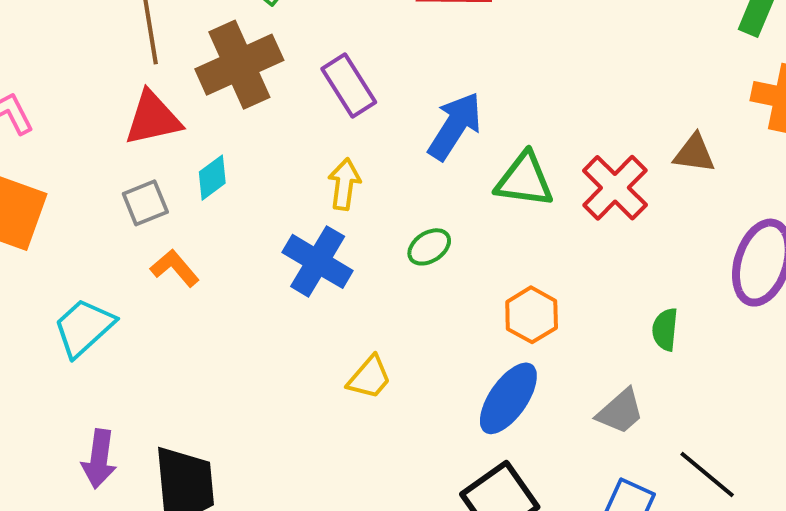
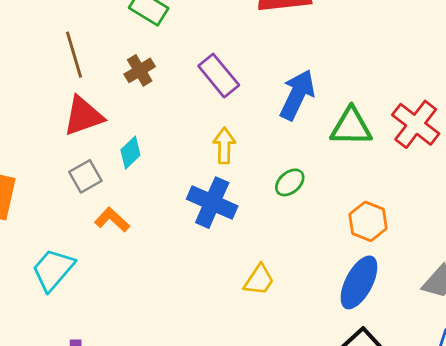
brown cross: (239, 65) -> (140, 70), size x0.5

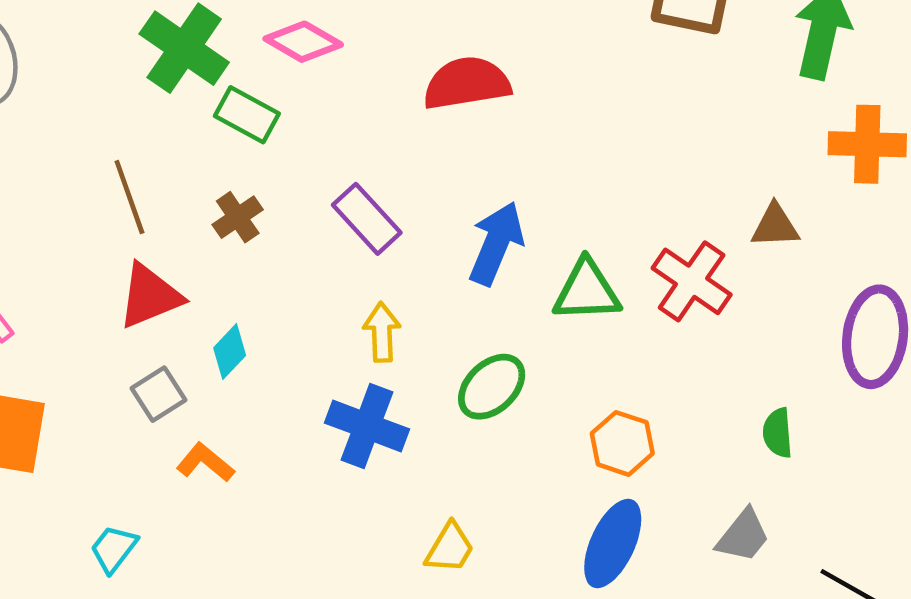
green ellipse: (290, 182) -> (492, 387), size x1.4
cyan trapezoid: (53, 270) -> (114, 549), size x0.7

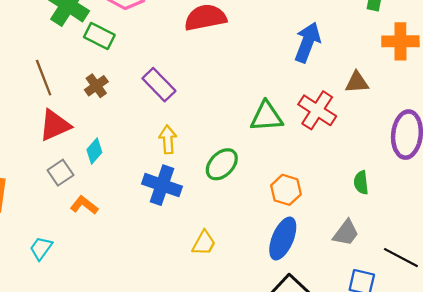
blue arrow: (496, 243) -> (308, 42), moved

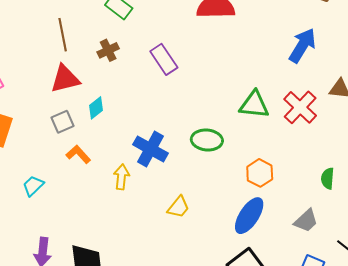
yellow arrow: (168, 139) -> (121, 177), moved
green ellipse: (222, 164) -> (207, 140), turned 40

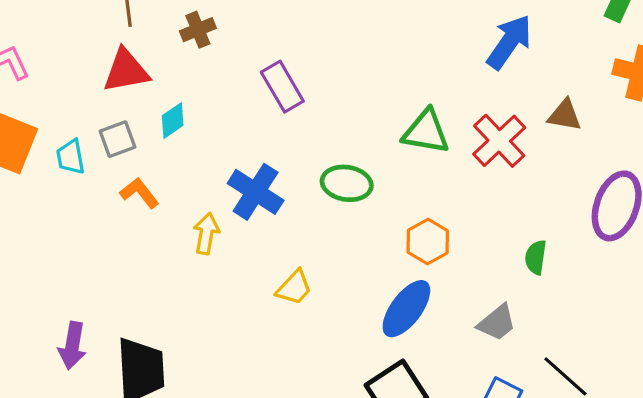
purple rectangle: (164, 59) -> (282, 87), moved
cyan trapezoid: (33, 186) -> (71, 157), moved, turned -60

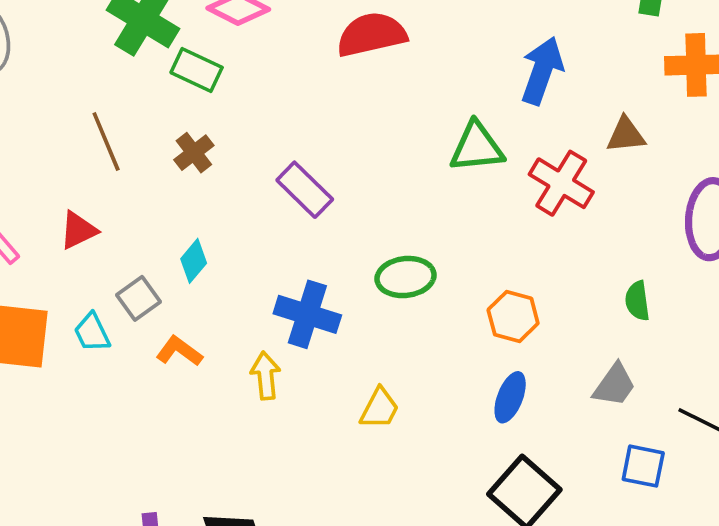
red triangle: (126, 71) -> (78, 230), moved, size x0.7
green triangle: (426, 132) -> (477, 147), moved
blue ellipse: (406, 309) -> (510, 397), size x0.7

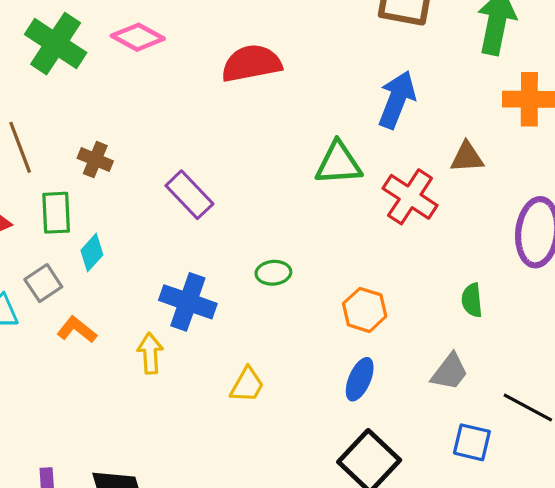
green rectangle: (197, 70) -> (56, 213), moved, turned 60
brown cross: (194, 153) -> (95, 160), turned -32
green ellipse: (406, 277) -> (273, 273), size x0.7

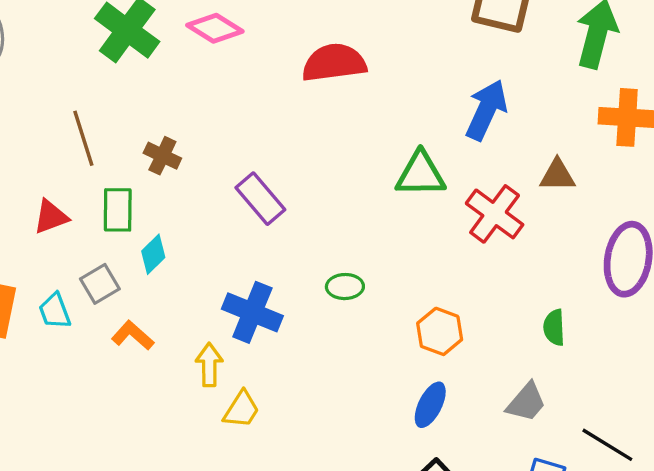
yellow trapezoid: (247, 385) -> (241, 409), moved

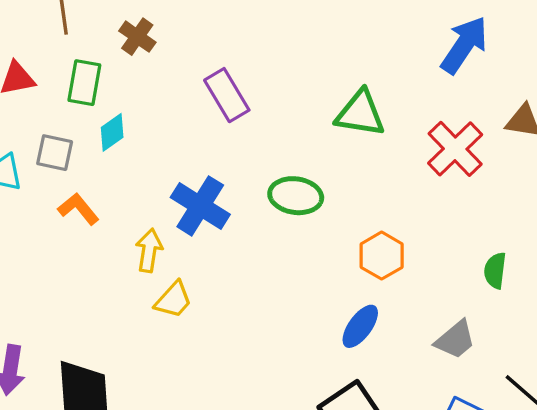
green triangle: (421, 174) -> (360, 114), moved
gray square: (100, 284) -> (55, 153), turned 33
green ellipse: (345, 287) -> (296, 196), size x1.4

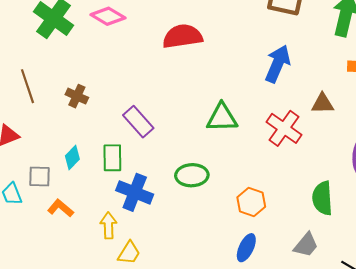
green rectangle: (84, 83) -> (112, 158), moved
green semicircle: (495, 271) -> (322, 198), size x1.5

